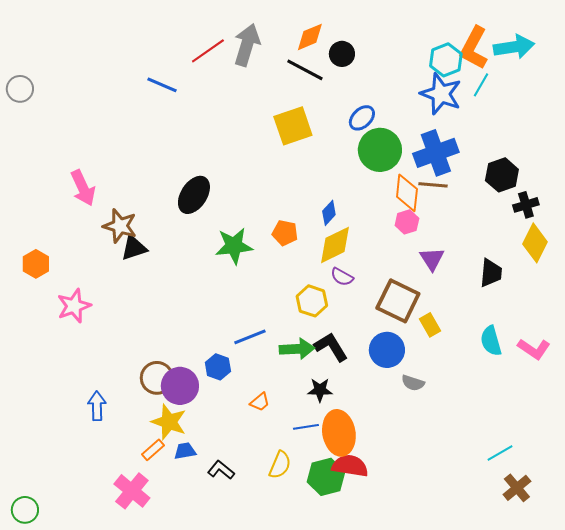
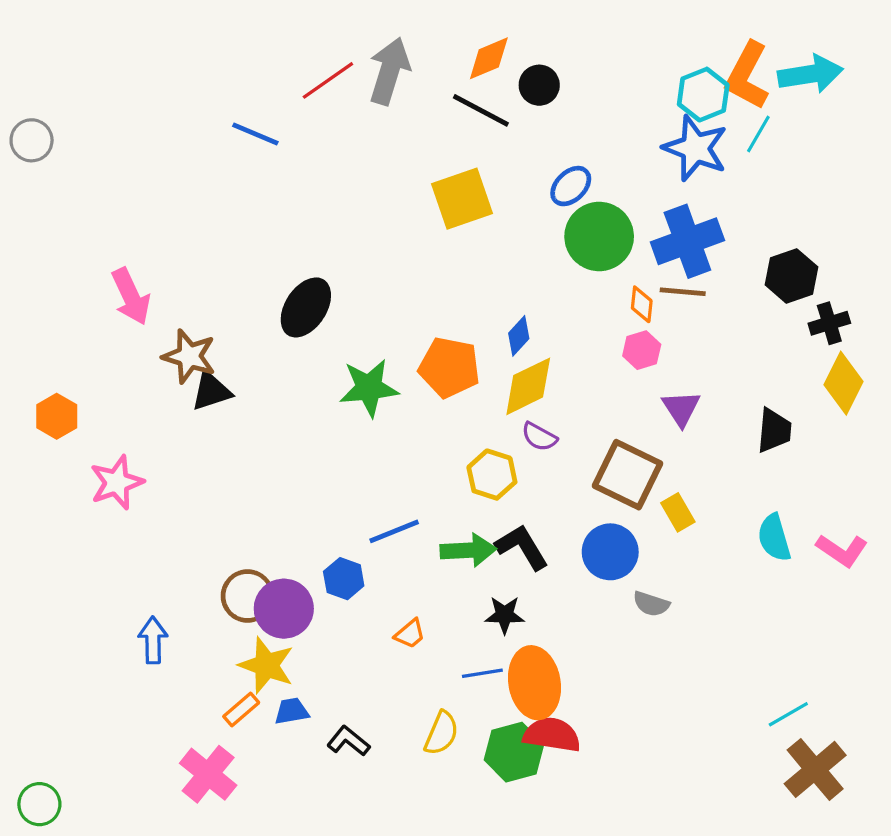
orange diamond: (407, 193) -> (642, 304), size x0.6
orange pentagon: (285, 233) -> (449, 367), size x1.5
brown cross: (517, 488) -> (815, 769), size x1.4

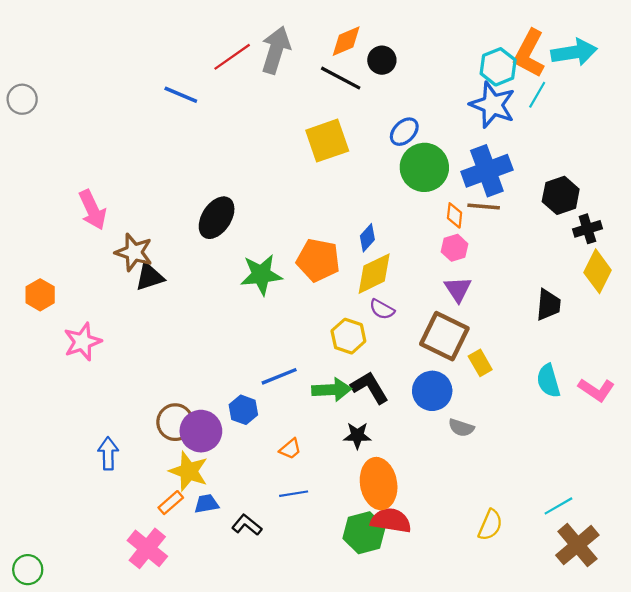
purple triangle: (681, 408) -> (458, 289), moved
blue line: (482, 673) -> (294, 494), moved
yellow semicircle: (441, 733) -> (490, 525), moved

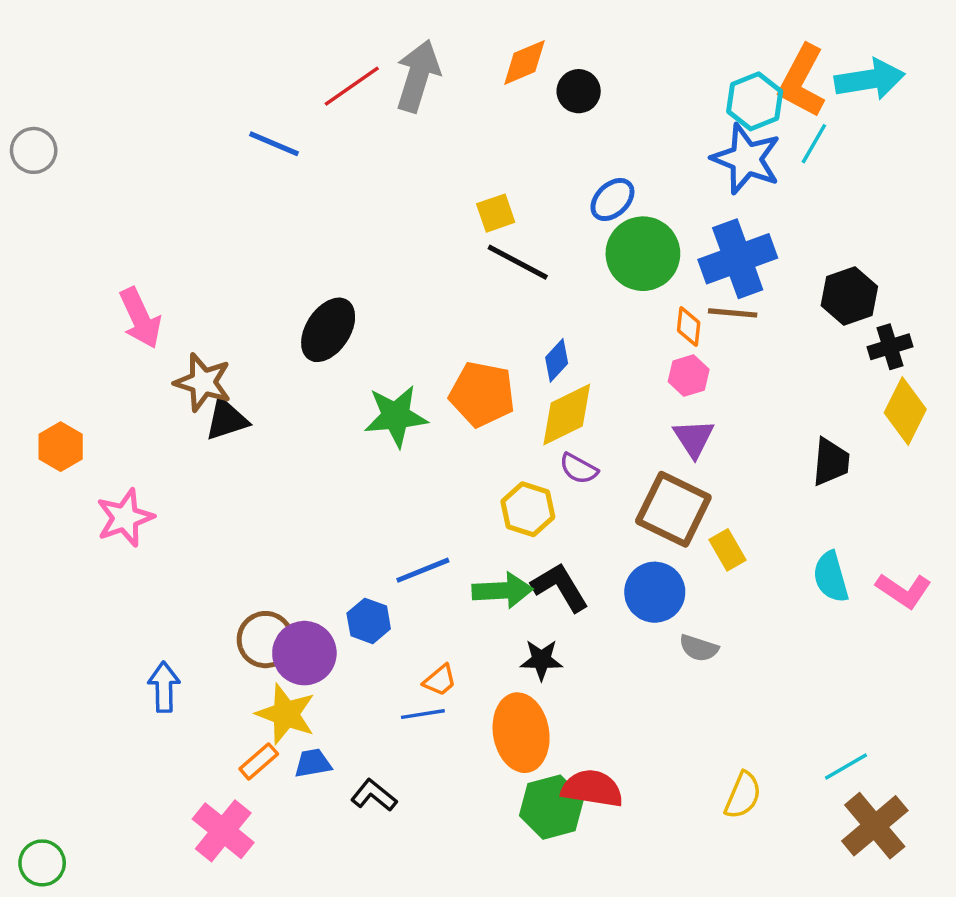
black line: (341, 78) -> (518, 262), moved
yellow square: (327, 141) -> (496, 213), size x0.6
orange ellipse: (379, 484) -> (521, 733), moved
blue line: (294, 494) -> (423, 714), moved

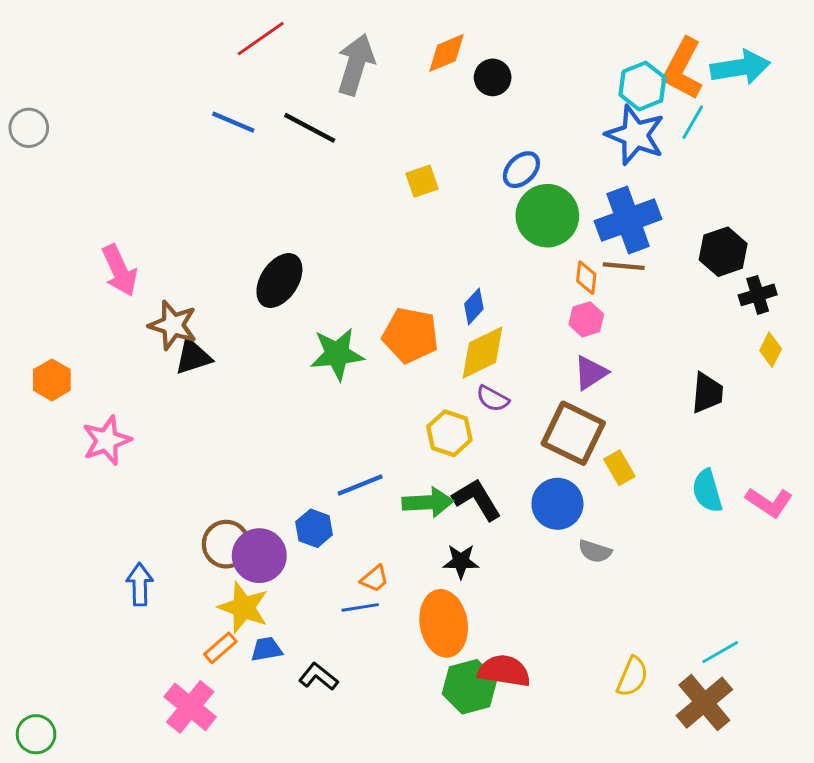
red line: (352, 86) -> (261, 39), moved
black line: (518, 262) -> (310, 128), moved
yellow diamond: (905, 411) -> (771, 350), size x0.6
purple triangle: (694, 438) -> (591, 373), turned 30
brown cross: (875, 826) -> (704, 703), moved

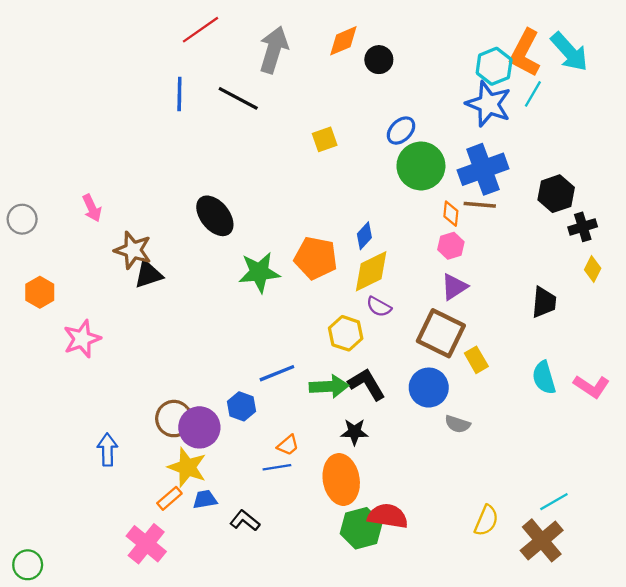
cyan arrow: (740, 67) -> (569, 52), turned 57
blue line: (233, 122) -> (179, 94), turned 68
gray circle: (29, 128) -> (22, 219), moved
pink arrow: (120, 270) -> (92, 208), size x0.7
black ellipse: (279, 281) -> (215, 216), turned -72

